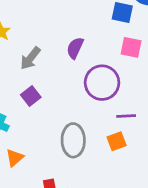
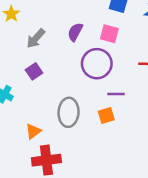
pink square: (131, 47) -> (109, 34), moved
orange triangle: (15, 158) -> (33, 131), moved

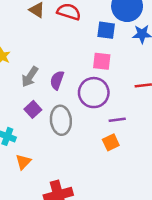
purple semicircle: (75, 32) -> (57, 80), moved
gray ellipse: (69, 112) -> (61, 120), moved
orange triangle: (33, 131) -> (23, 162), moved

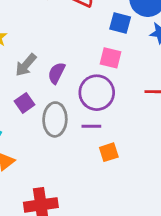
purple line: (117, 120) -> (91, 126), moved

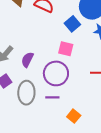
blue square: (120, 23) -> (72, 24), turned 35
orange square: (109, 152) -> (74, 116), moved, turned -32

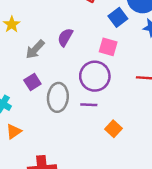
purple semicircle: (27, 60) -> (65, 37), moved

